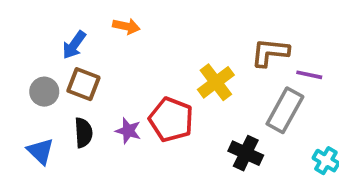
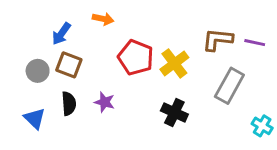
purple line: (309, 75) -> (255, 43), moved
red pentagon: (171, 120) -> (136, 57), moved
black cross: (246, 153) -> (174, 113), moved

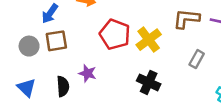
brown square: (69, 65) -> (56, 41), turned -30
gray rectangle: (229, 86) -> (197, 59), size x0.6
black semicircle: (69, 104) -> (63, 86), moved

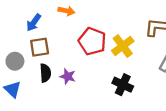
gray circle: (29, 46) -> (15, 61), moved
black semicircle: (63, 86) -> (45, 73), moved

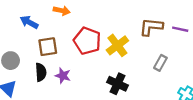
blue arrow: (34, 23) -> (29, 22), turned 84
brown square: (40, 47) -> (48, 47), moved

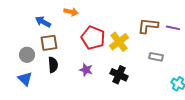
brown square: (48, 47) -> (49, 43), moved
gray rectangle: (160, 63) -> (156, 57), turned 72
purple star: (63, 76) -> (86, 70), moved

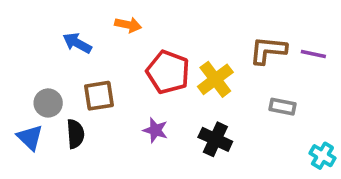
brown square: (49, 43) -> (99, 96), moved
black semicircle: (53, 65) -> (75, 134), moved
blue triangle: (25, 79) -> (30, 138), moved

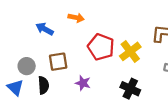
purple star: (155, 130) -> (83, 83), moved

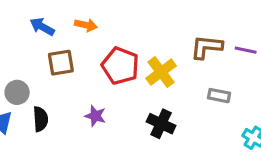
blue arrow: (45, 29) -> (42, 27), moved
brown square: (58, 62) -> (61, 63), moved

